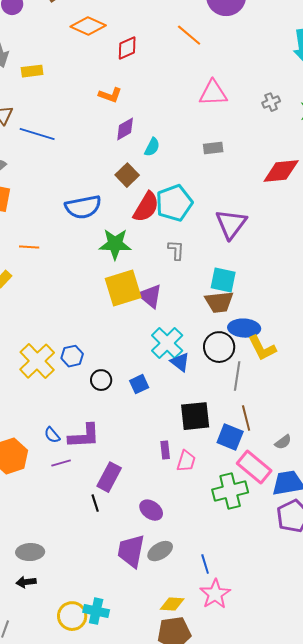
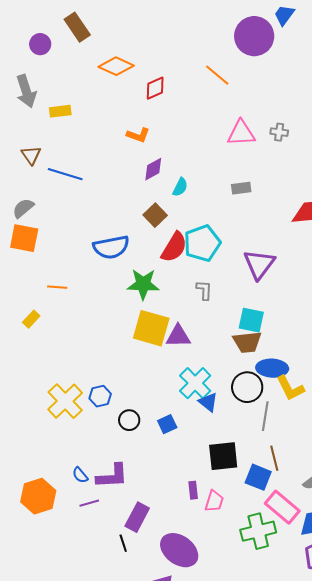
gray cross: (271, 102) -> (279, 132), moved, turned 30
yellow square: (123, 288) -> (151, 328), turned 33
purple triangle: (150, 296) -> (178, 336), turned -40
purple ellipse: (151, 510) -> (179, 550), size x1.6

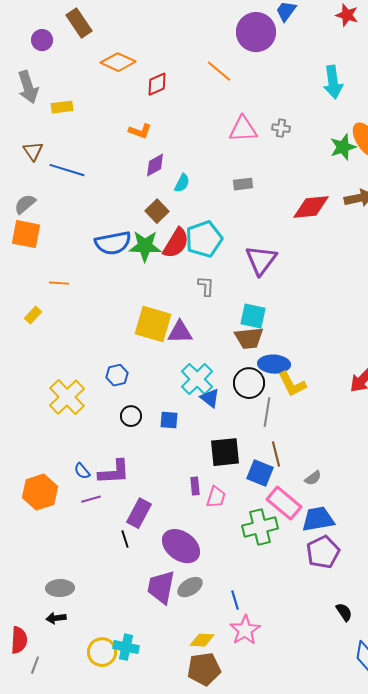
green star: (143, 284) -> (145, 246), moved
blue hexagon: (100, 396) -> (117, 375), moved
blue square: (167, 424) -> (169, 420), turned 30

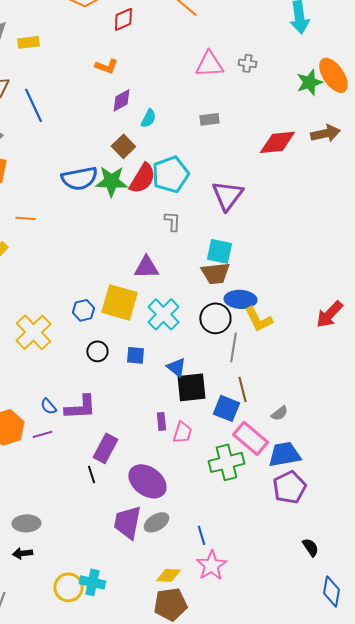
blue line: (67, 170) -> (33, 105), turned 48
yellow square: (153, 324) -> (119, 302), moved
blue triangle: (210, 398) -> (176, 367), moved
purple line: (91, 499) -> (42, 434), moved

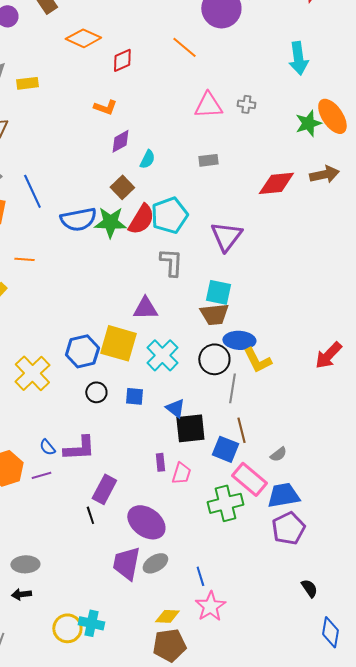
blue line: (33, 105) -> (32, 191), moved
gray L-shape: (172, 221) -> (171, 262), size x1.4
blue hexagon: (83, 310) -> (82, 351), size x1.5

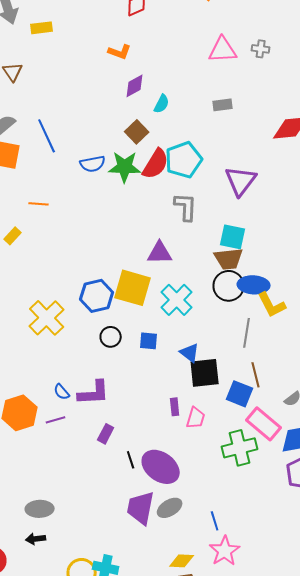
blue semicircle: (78, 219) -> (93, 164), size x0.7
black circle: (214, 359) -> (229, 286), moved
purple rectangle: (104, 489) -> (106, 434), moved, size x0.7
black line: (90, 515) -> (131, 460), moved

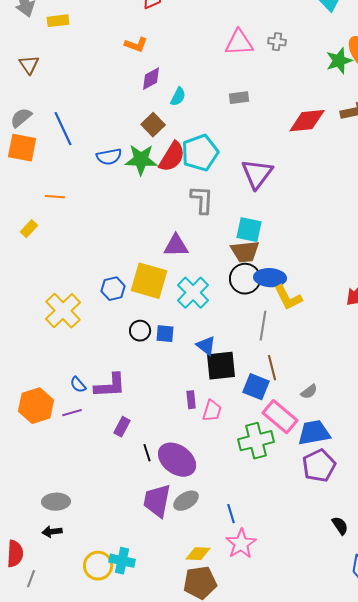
blue hexagon: (97, 296) -> (113, 289), size x0.7
black circle: (111, 337) -> (140, 331), moved

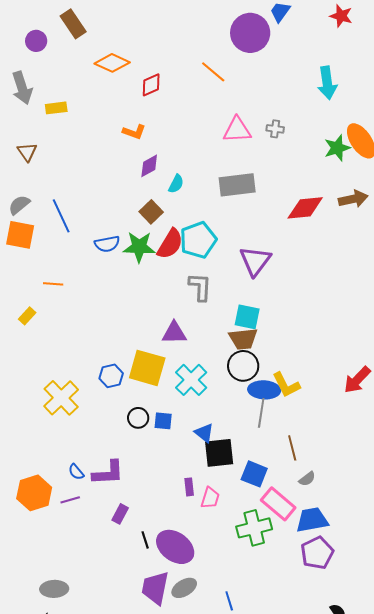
gray rectangle: (239, 98) -> (237, 185), size x1.8
blue ellipse: (270, 278) -> (264, 390), moved
brown line: (272, 368) -> (292, 448), moved

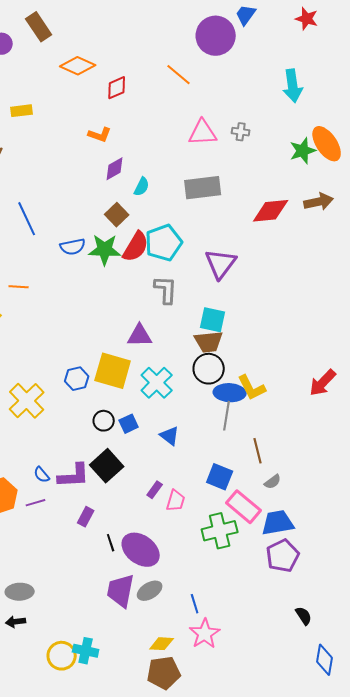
blue square: (163, 421) -> (129, 424), turned -30
black square: (219, 453) -> (107, 466), moved, turned -36
purple rectangle: (189, 487) -> (155, 490), turned 42

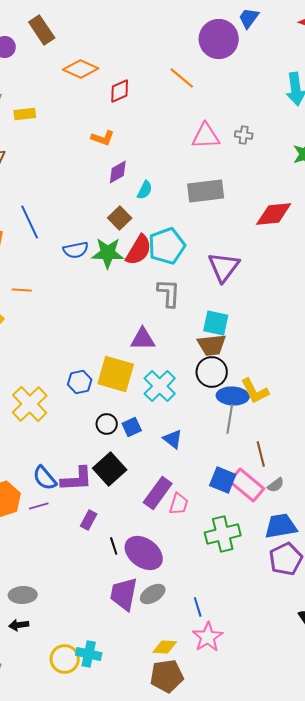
blue semicircle: (42, 475) -> (45, 478), size x1.5
purple rectangle: (155, 490) -> (158, 493), size x1.8
pink rectangle: (244, 507) -> (247, 485), moved

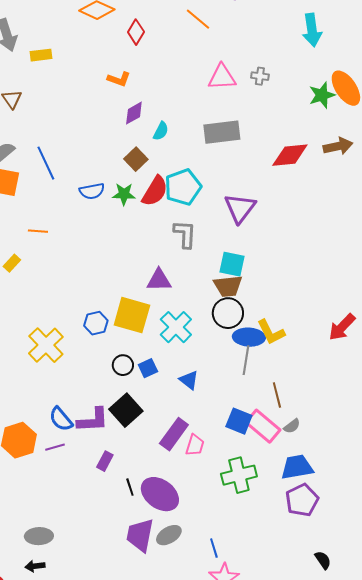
red diamond: (120, 91) -> (136, 32), turned -35
green star: (108, 253) -> (124, 194), size x0.7

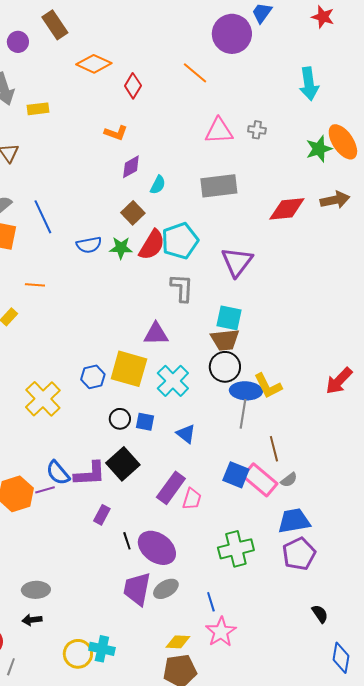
blue square: (148, 368) -> (145, 422), turned 36
purple line: (55, 447) -> (45, 490), moved
green cross: (239, 475) -> (236, 549), moved

